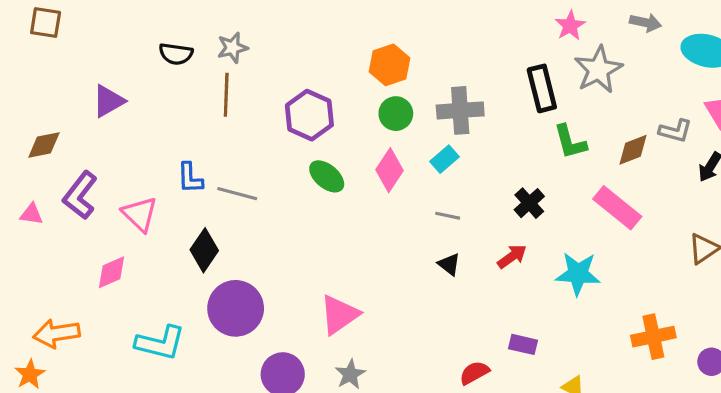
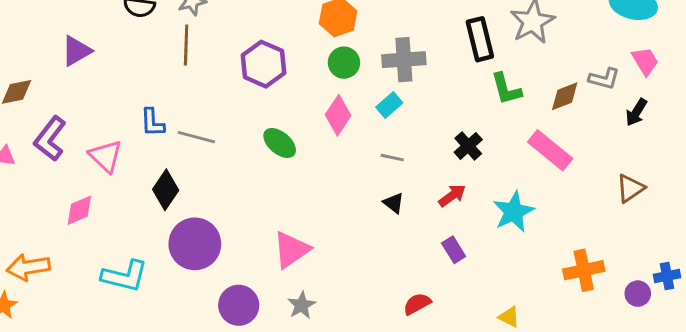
green ellipse: (327, 176) -> (280, 143), moved
cyan star: (578, 274) -> (514, 212), turned -30
purple rectangle: (523, 344) -> (454, 250), moved, turned 45

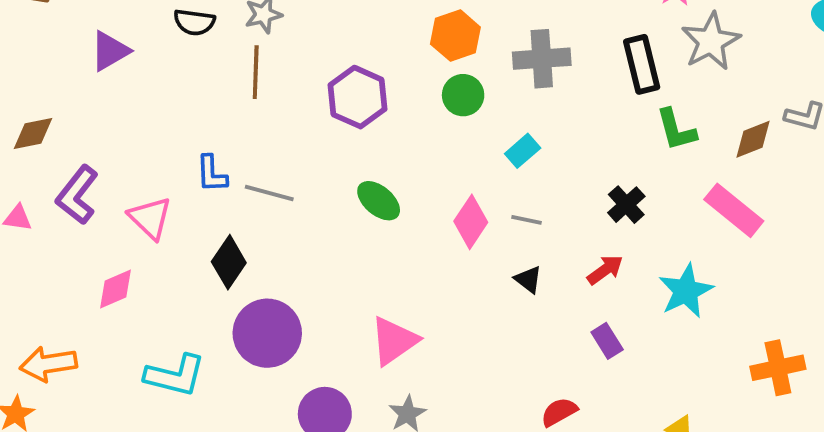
purple triangle: (76, 51) -> (110, 51), moved
gray cross: (404, 60) -> (542, 59), moved
pink diamond: (338, 115) -> (471, 222), moved

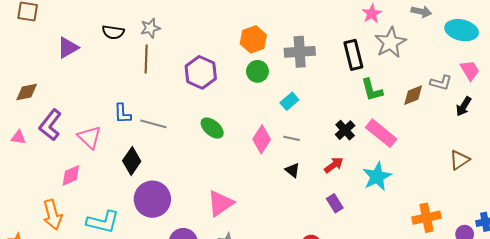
pink rectangle: (734, 210) -> (381, 133), moved
orange arrow: (48, 364) -> (52, 215), moved, turned -96

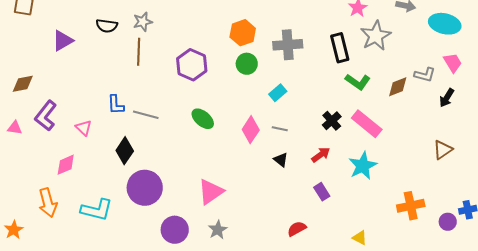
green L-shape: (372, 90) -> (358, 82), turned -40
pink triangle: (89, 137) -> (84, 128), size x0.7

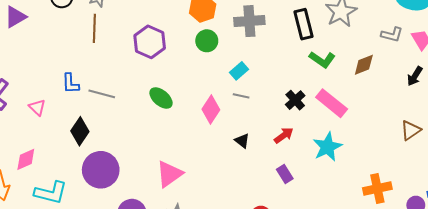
gray L-shape: (425, 75) -> (392, 35), moved
gray line: (280, 129) -> (241, 96), moved
pink diamond: (66, 165) -> (26, 159), moved

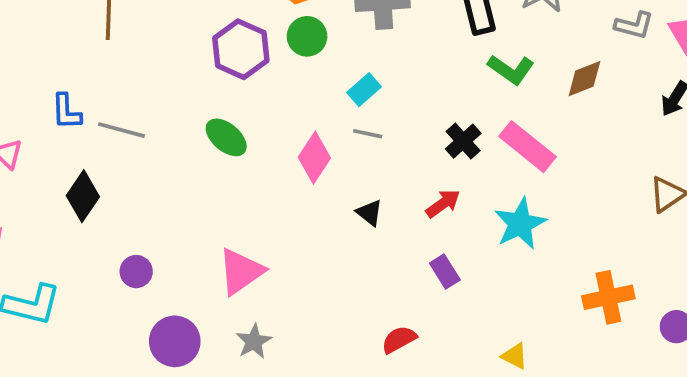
purple hexagon: (150, 42) -> (241, 49), moved
purple circle: (101, 170) -> (136, 272), moved, size x0.5

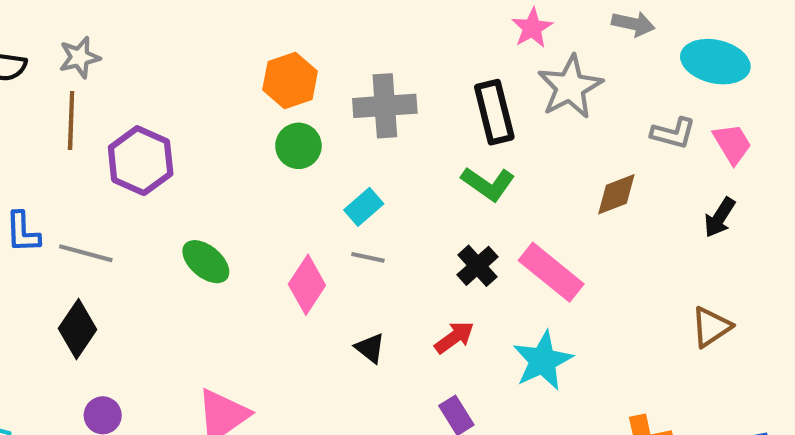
purple hexagon: (241, 49) -> (141, 161), moved
green L-shape: (511, 69) -> (488, 184), moved
black diamond: (83, 196) -> (77, 329), moved

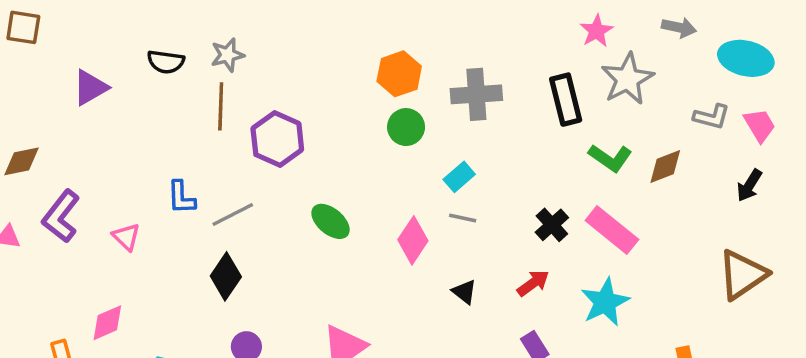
green L-shape: (488, 184) -> (610, 158), moved
gray line: (86, 253) -> (233, 215), turned -42
brown triangle: (711, 327) -> (742, 275), size x1.5

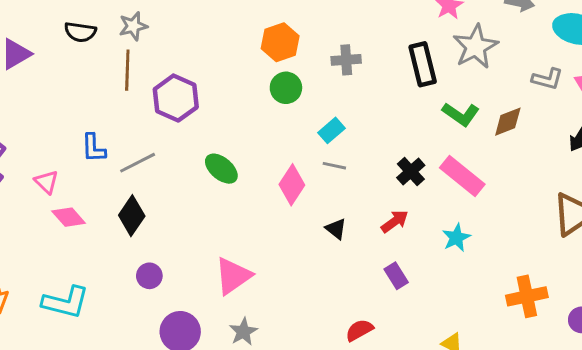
gray cross: (476, 94) -> (346, 60), size x0.7
cyan star: (605, 302) -> (456, 238), size x0.7
pink diamond: (107, 323) -> (69, 217), moved, turned 72

